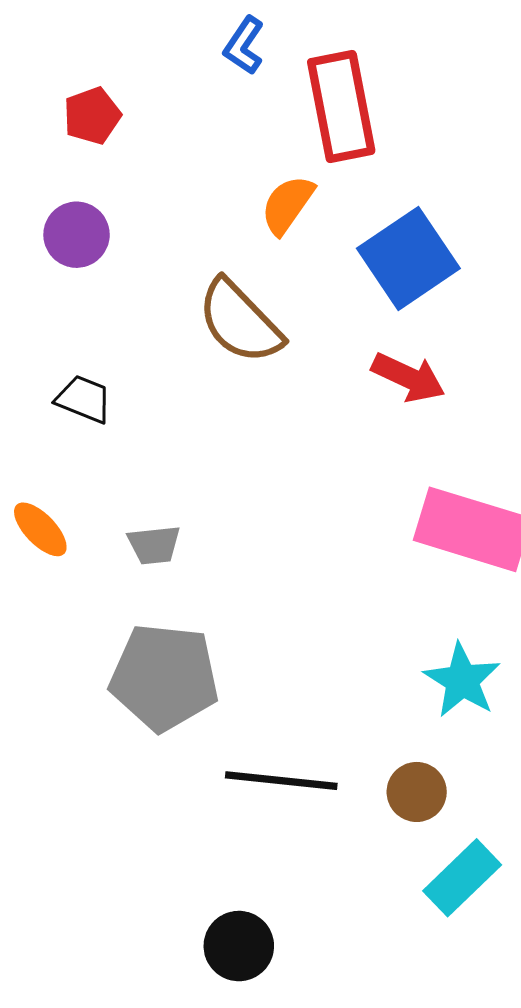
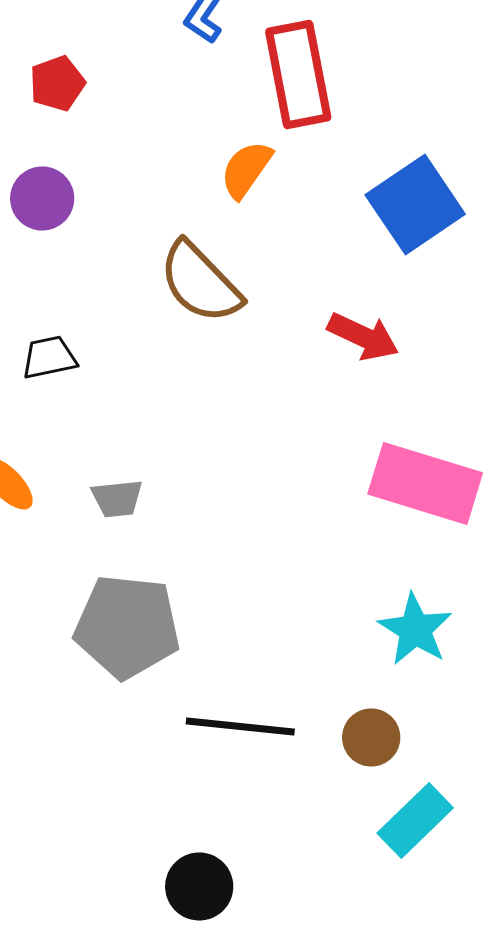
blue square: (408, 258) -> (415, 204), moved
black trapezoid: (84, 399) -> (49, 357), turned -34

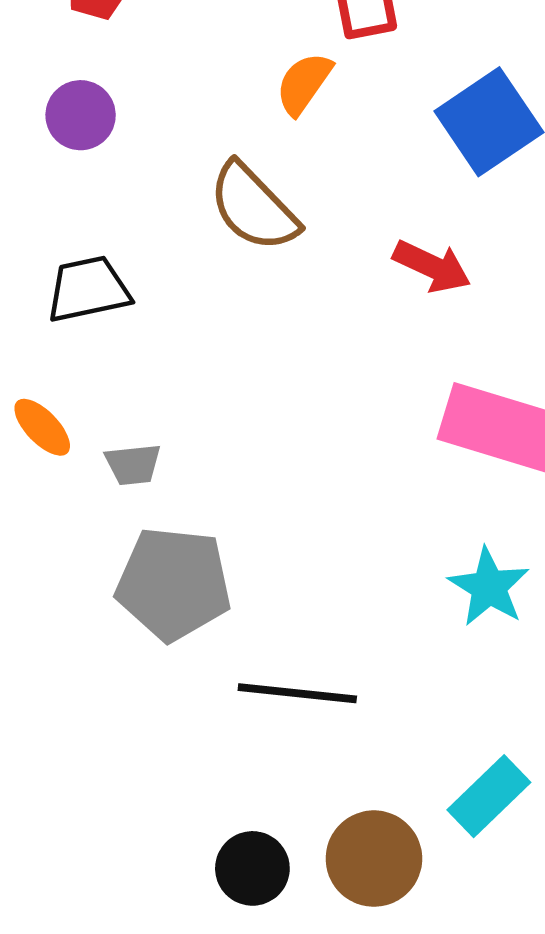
black trapezoid: (49, 357) -> (88, 289), size x1.4
gray trapezoid: (117, 498) -> (133, 464), moved
brown circle: (371, 737) -> (374, 859), moved, size x1.5

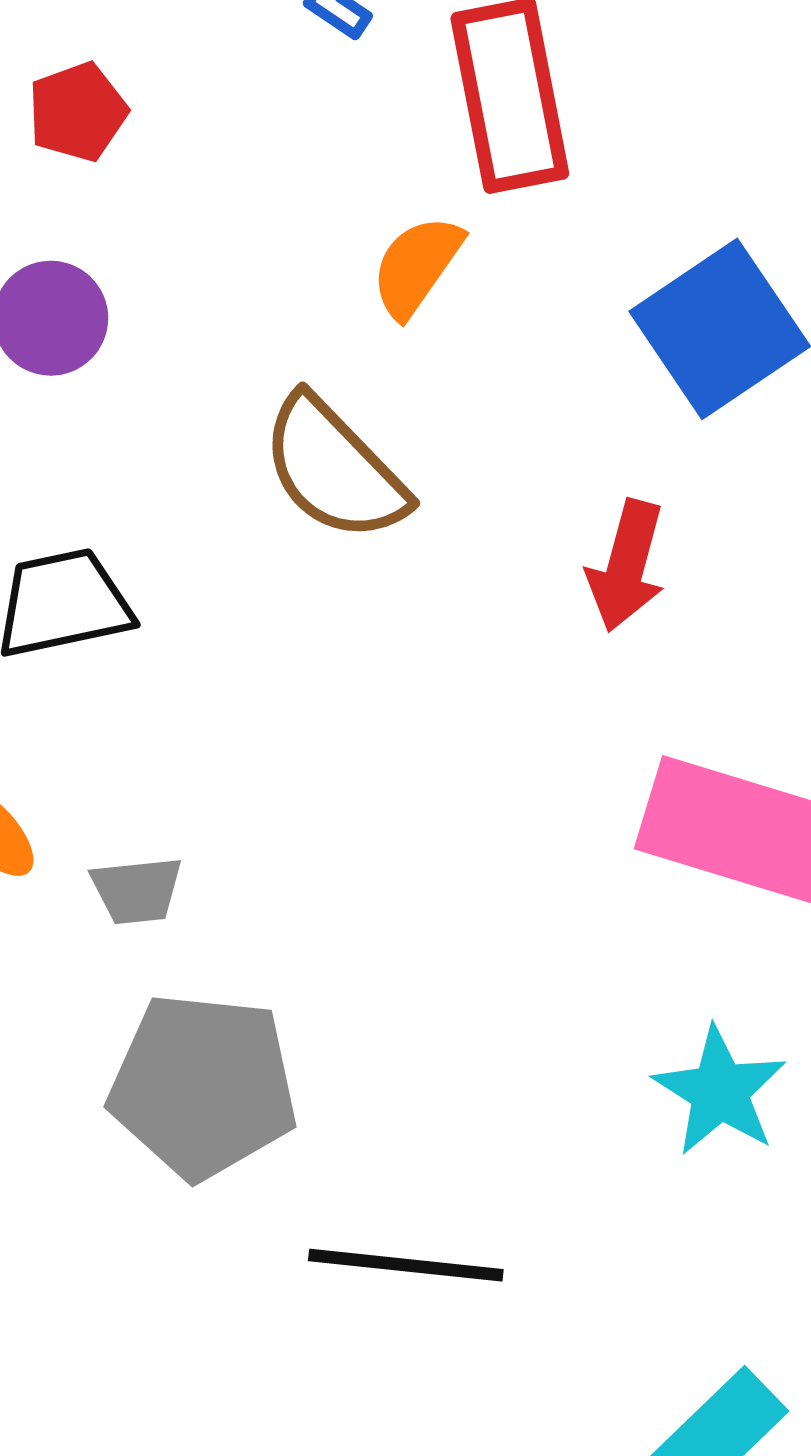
red arrow: (432, 266) -> (626, 566), turned 80

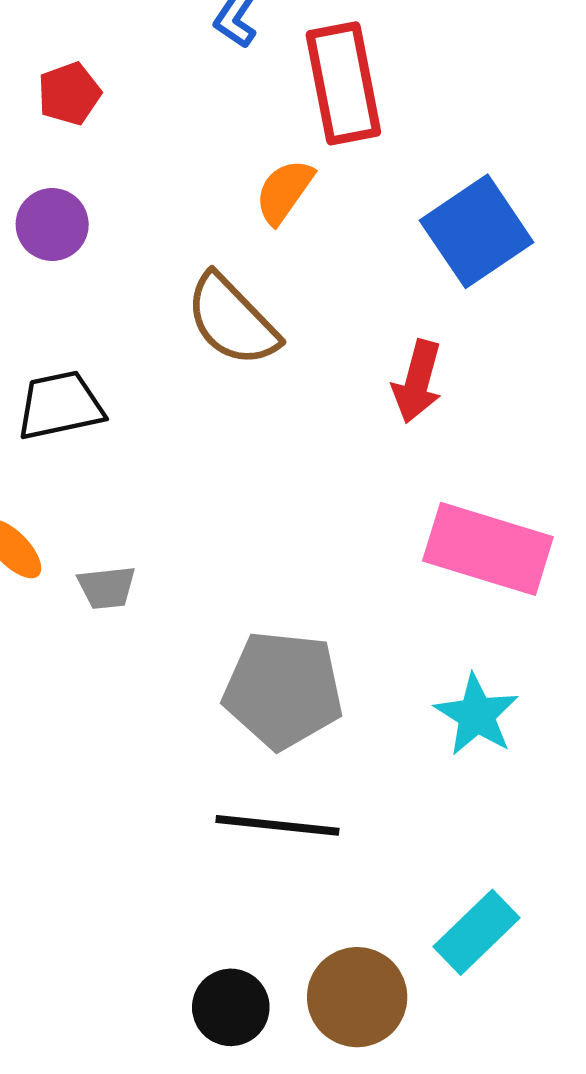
gray pentagon: (203, 1086) -> (283, 690), moved

